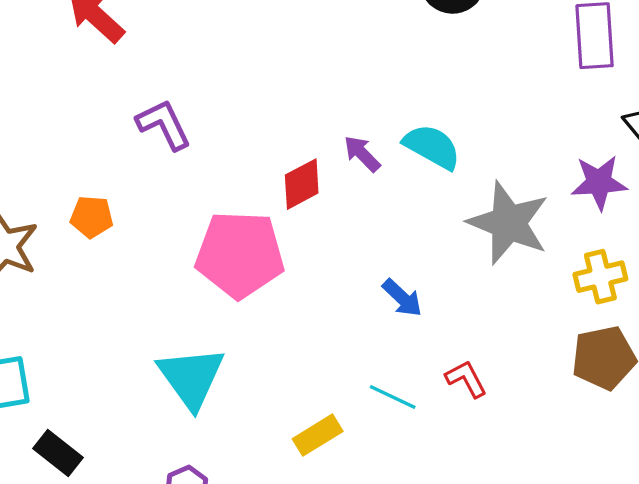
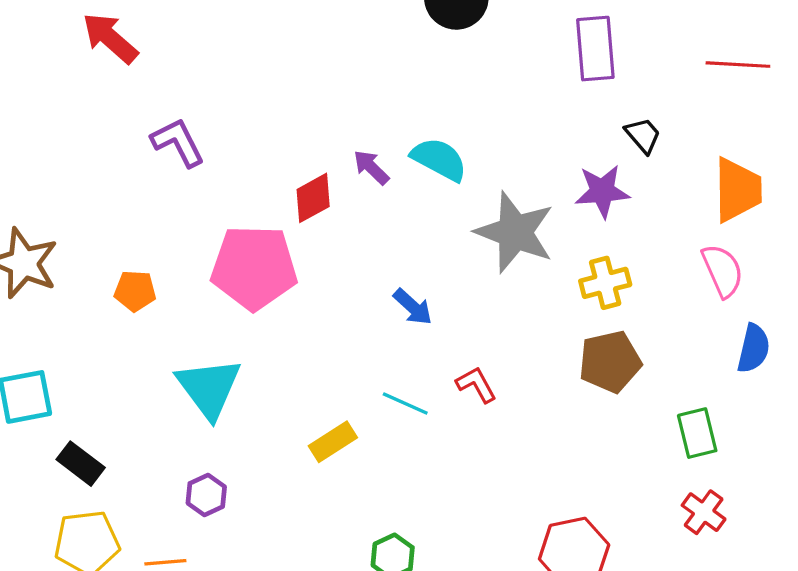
orange pentagon: (92, 217) -> (135, 291), moved

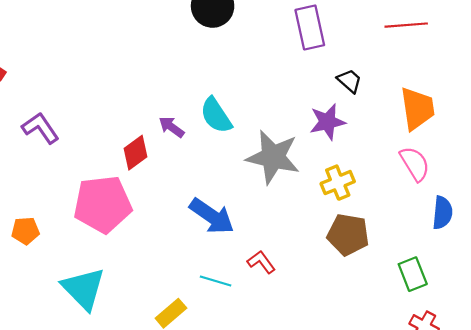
cyan semicircle: (439, 159) -> (216, 115), turned -144
blue arrow: (413, 307) -> (212, 216), size x1.6
brown pentagon: (610, 362) -> (348, 235), turned 30

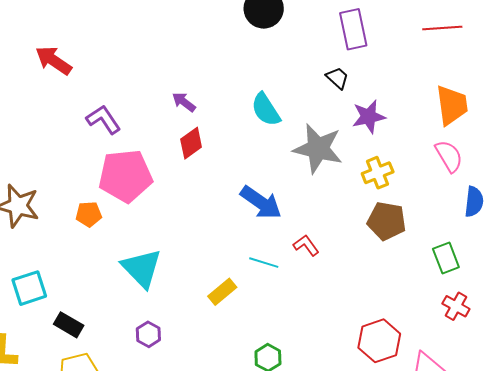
black trapezoid: (349, 81) -> (337, 78), moved
purple arrow: (171, 127) -> (184, 102), moved
pink pentagon: (103, 204) -> (125, 176), moved

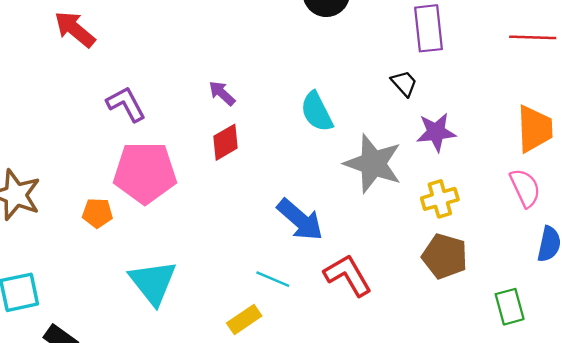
red L-shape: (306, 245) -> (348, 275), size x1.6
cyan line: (264, 263) -> (273, 279), moved

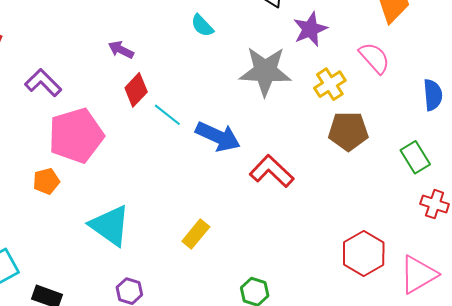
cyan semicircle: (317, 112) -> (202, 26), moved, size x0.7
pink semicircle: (525, 188) -> (374, 58), moved
cyan line: (273, 279) -> (167, 115), moved, turned 32

